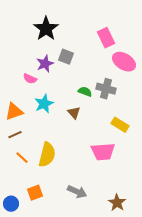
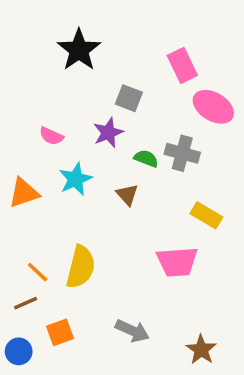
gray square: (66, 57) -> (129, 98), moved
purple star: (45, 64) -> (108, 133), moved
brown line: (15, 135) -> (26, 303), moved

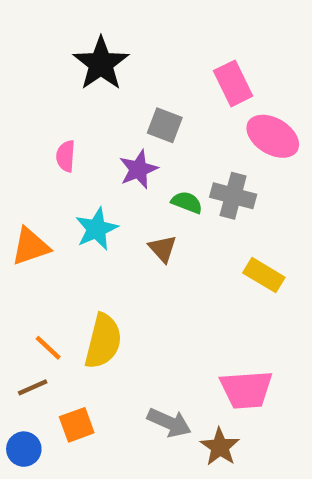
pink semicircle: (51, 136) -> (66, 156), moved, turned 70
pink trapezoid: (177, 262) -> (246, 390), moved
brown star: (201, 350) -> (220, 447), moved

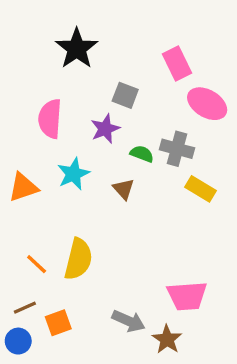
pink semicircle: (66, 156) -> (50, 119), size x1.6
yellow rectangle: (264, 275) -> (200, 189), moved
brown line: (33, 387) -> (25, 308), moved

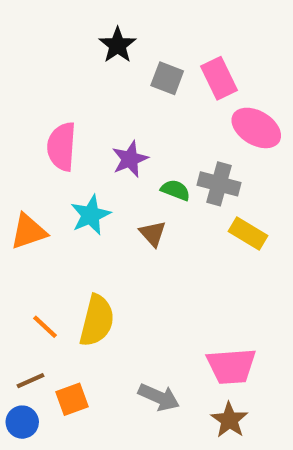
black star: (77, 48) -> (118, 45), moved, size x0.7
gray square: (125, 95) -> (167, 78), moved
brown star: (167, 339) -> (229, 420), moved

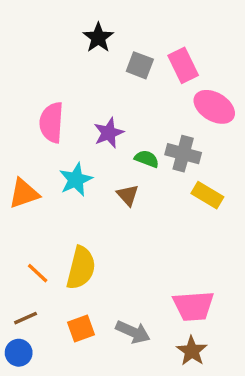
orange square: (72, 399) -> (81, 328), moved

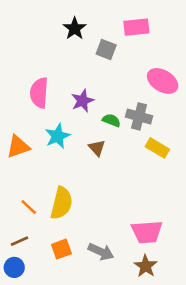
pink rectangle: (183, 65) -> (136, 27), moved, turned -70

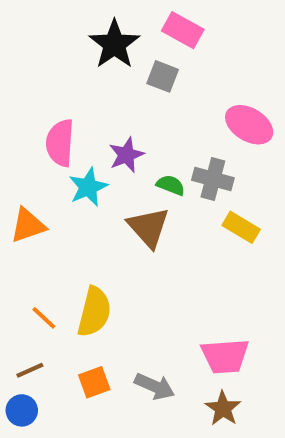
pink rectangle: (136, 27) -> (183, 30), moved, turned 35
black star: (75, 28) -> (114, 44), size x1.4
cyan star: (58, 136) -> (88, 187), moved
brown triangle: (97, 148) -> (149, 227), size x1.6

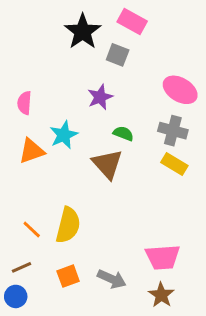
pink semicircle: (60, 143) -> (24, 103), moved, size x0.7
purple star: (126, 155) -> (100, 97), moved
gray cross: (213, 179) -> (173, 131), moved
orange triangle: (28, 225) -> (32, 151), moved

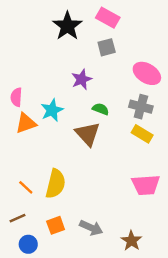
gray square: (118, 55) -> (107, 47), moved, turned -36
pink semicircle: (24, 103) -> (16, 97), moved
pink trapezoid: (163, 257) -> (146, 185), moved
blue circle: (16, 296) -> (28, 244), moved

